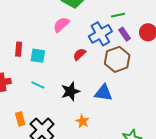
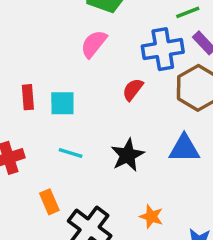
blue cross: (100, 34) -> (163, 49), turned 30
orange rectangle: (20, 119) -> (49, 202), moved
orange star: (82, 121) -> (151, 217), moved

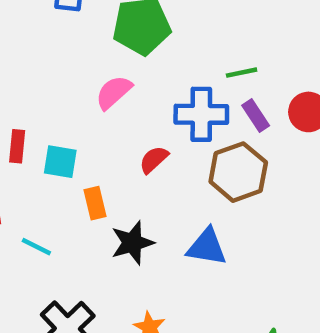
cyan line: (71, 153) -> (36, 247), moved
orange rectangle: (49, 202) -> (95, 203), moved

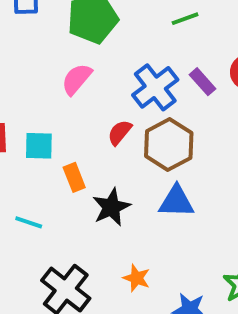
green line: (242, 73) -> (185, 19), moved
blue cross: (201, 114) -> (155, 87), turned -30
brown hexagon: (238, 172) -> (169, 144), moved

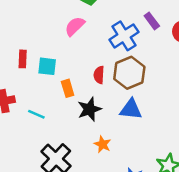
purple rectangle: (202, 82) -> (152, 21), moved
red semicircle: (120, 132) -> (99, 75), moved, turned -42
orange star: (137, 278) -> (102, 144), moved

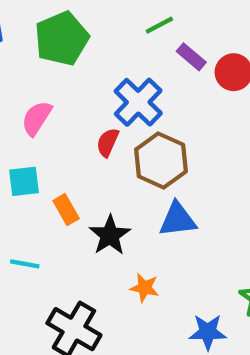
purple rectangle: (152, 21) -> (191, 57), moved
pink semicircle: (75, 26) -> (37, 118), moved
red semicircle: (99, 75) -> (108, 142), moved, turned 35

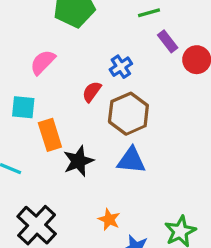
blue cross: (138, 102) -> (121, 67), size x0.6
orange rectangle: (66, 210) -> (50, 135), size x1.4
orange star: (145, 288) -> (109, 219), moved

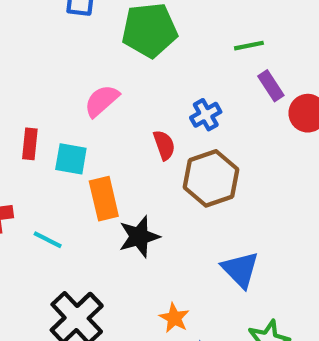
red semicircle: (92, 92) -> (164, 145), turned 120
blue triangle: (131, 160) -> (240, 270), moved, turned 36

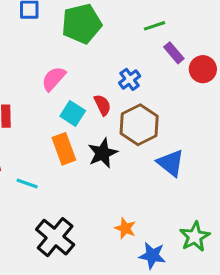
cyan square: (71, 159) -> (73, 113), moved, turned 30
black star: (139, 237) -> (103, 153), moved
blue triangle: (240, 270) -> (171, 163), moved

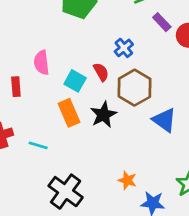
pink semicircle: (54, 79) -> (41, 63), moved, turned -45

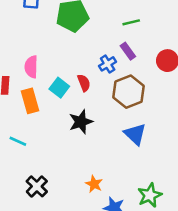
purple rectangle: (162, 22) -> (128, 51), moved
brown hexagon: (135, 88) -> (128, 92), moved
orange rectangle: (69, 113) -> (30, 101), moved
black cross: (66, 192) -> (37, 186), size x0.7

